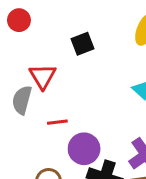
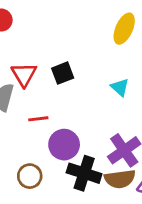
black square: (83, 44) -> (63, 73), moved

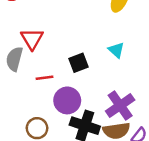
black square: (63, 73) -> (79, 63), moved

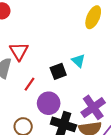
cyan triangle: (116, 50) -> (78, 61), moved
red line: (45, 78) -> (29, 84), turned -48

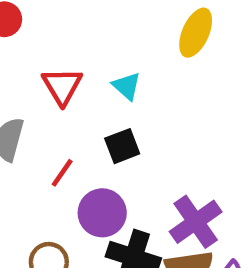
red triangle: (19, 51) -> (62, 86), moved
cyan triangle: (78, 61) -> (127, 86), moved

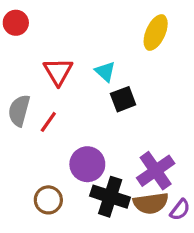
black square: (122, 146) -> (123, 99), moved
red line: (62, 173) -> (48, 122), moved

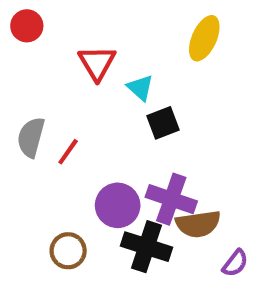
red triangle: (58, 72) -> (97, 63), moved
purple cross: (156, 171) -> (171, 199), moved, turned -36
brown semicircle: (151, 203) -> (198, 224), moved

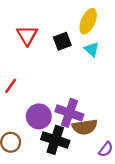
cyan triangle: (140, 88) -> (92, 49), moved
black square: (163, 123) -> (62, 41), moved

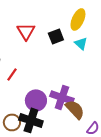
brown semicircle: (85, 127) -> (75, 109), turned -125
black cross: (55, 140) -> (31, 120), moved

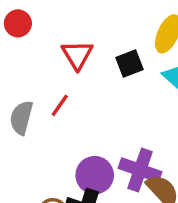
red line: (12, 74) -> (60, 105), moved

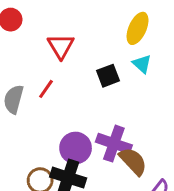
black square: (130, 64) -> (108, 76), moved

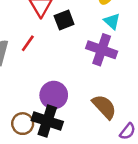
black square: (108, 76) -> (64, 20), moved
purple cross: (114, 144) -> (102, 50), moved

